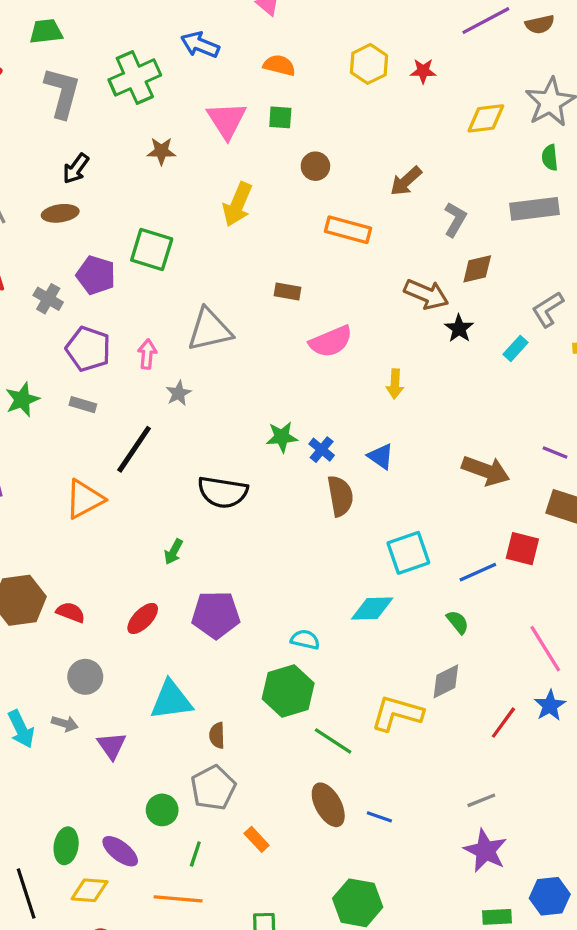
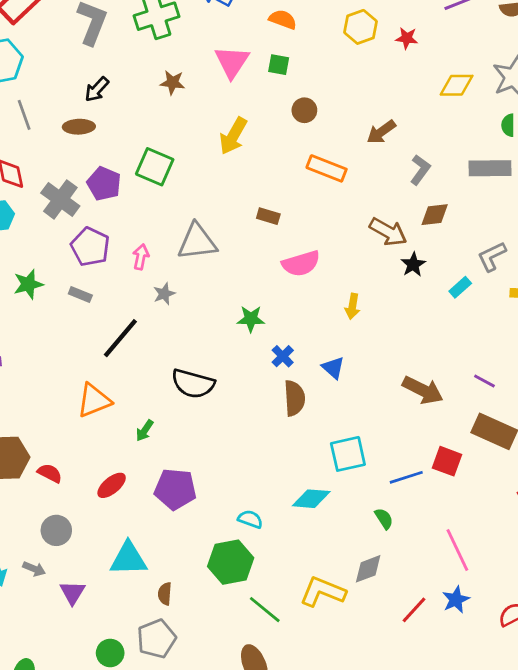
gray cross: (48, 299) -> (60, 199), size x1.5
green star: (282, 437) -> (251, 319), moved
orange triangle: (84, 499) -> (94, 400), moved

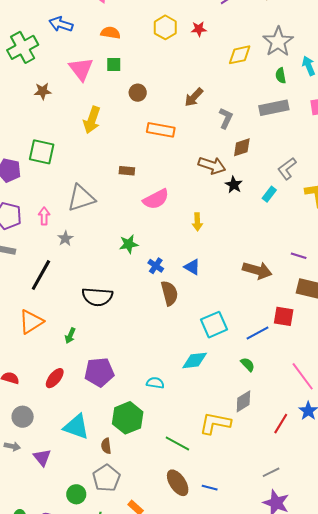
cyan triangle: (129, 559) -> (76, 427), turned 32
green hexagon: (231, 562) -> (128, 418), moved

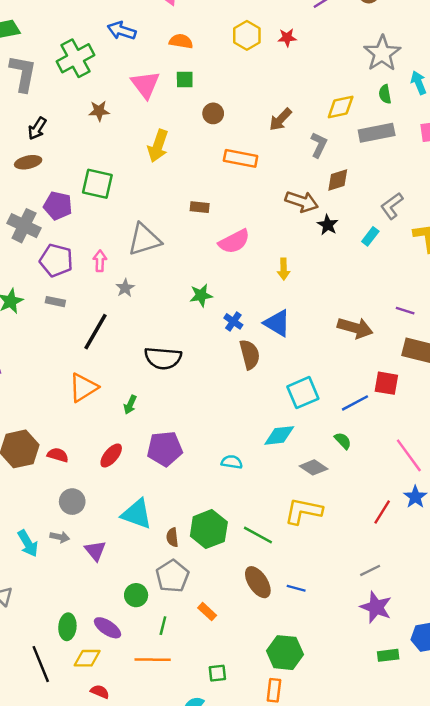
yellow diamond: (240, 55) -> (341, 107), moved
blue triangle: (192, 267) -> (277, 323), size x1.4
gray diamond: (243, 401) -> (314, 467), moved, turned 65
green hexagon: (128, 418) -> (209, 529), moved

